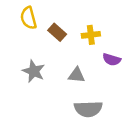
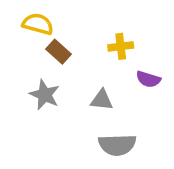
yellow semicircle: (28, 18) -> (38, 24), turned 120
brown rectangle: (57, 32) -> (59, 52), moved

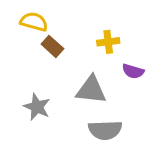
gray star: (45, 95) -> (37, 107), moved
gray triangle: (102, 100) -> (91, 90), size x1.5

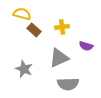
yellow cross: (108, 42) -> (62, 27), moved
gray triangle: (91, 90) -> (59, 58), turned -30

